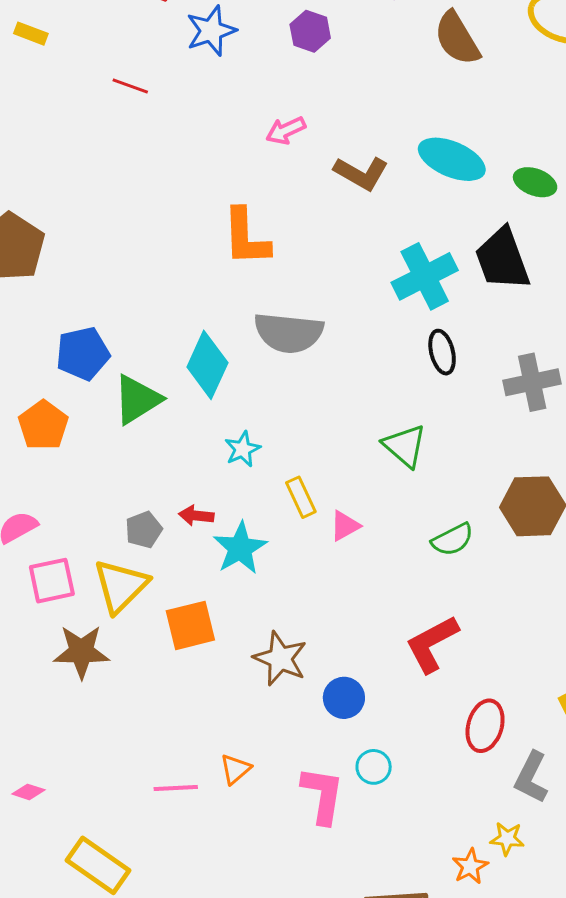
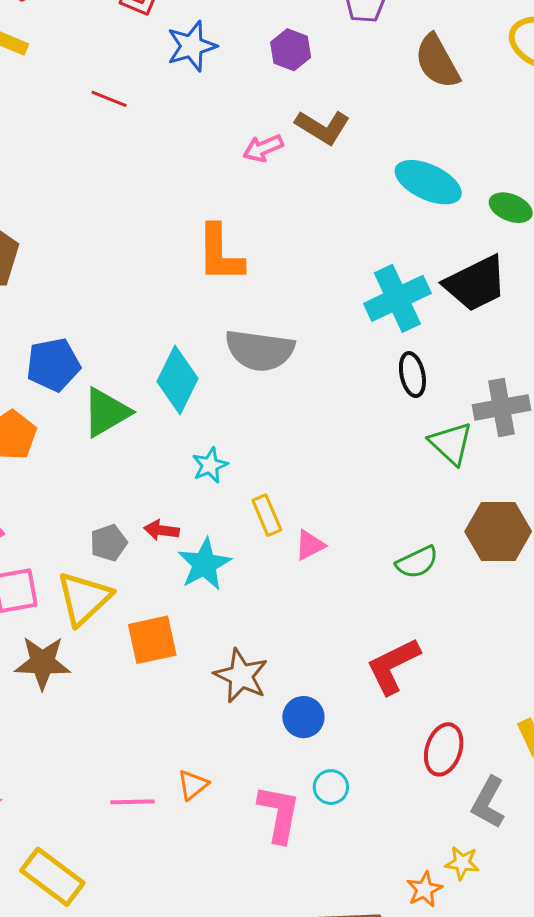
brown L-shape: (361, 173) -> (323, 127), moved
black trapezoid: (502, 259) -> (476, 284), turned -98
green triangle: (405, 446) -> (451, 443), moved

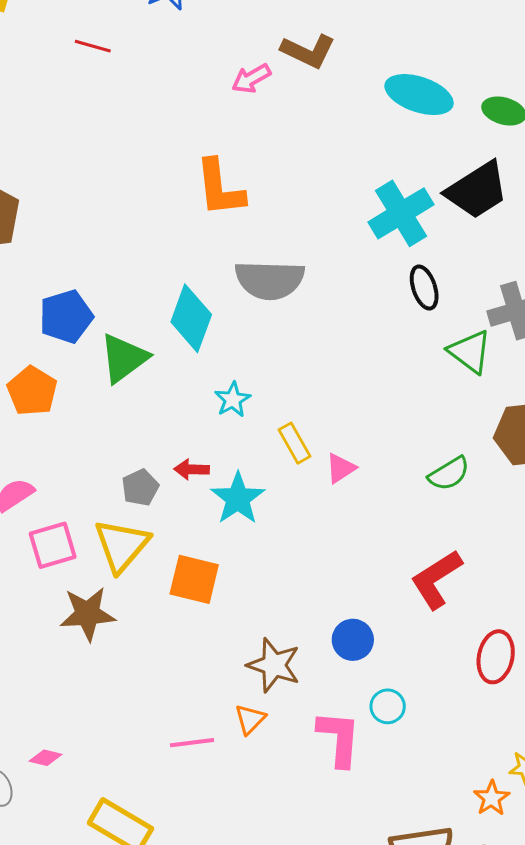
orange square: (152, 640) -> (194, 579), turned 32
brown star: (241, 676) -> (274, 665), moved

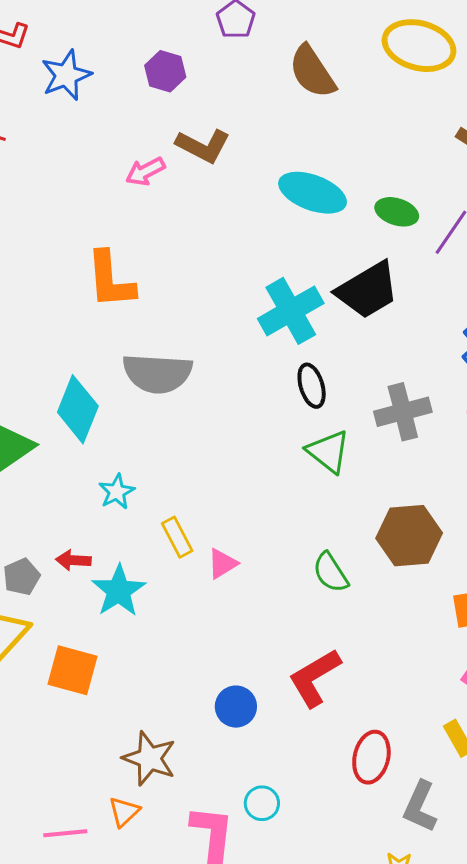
green triangle: (470, 352) -> (328, 452), moved
green semicircle: (449, 474) -> (331, 573), turned 87
blue circle: (353, 640) -> (236, 707), moved

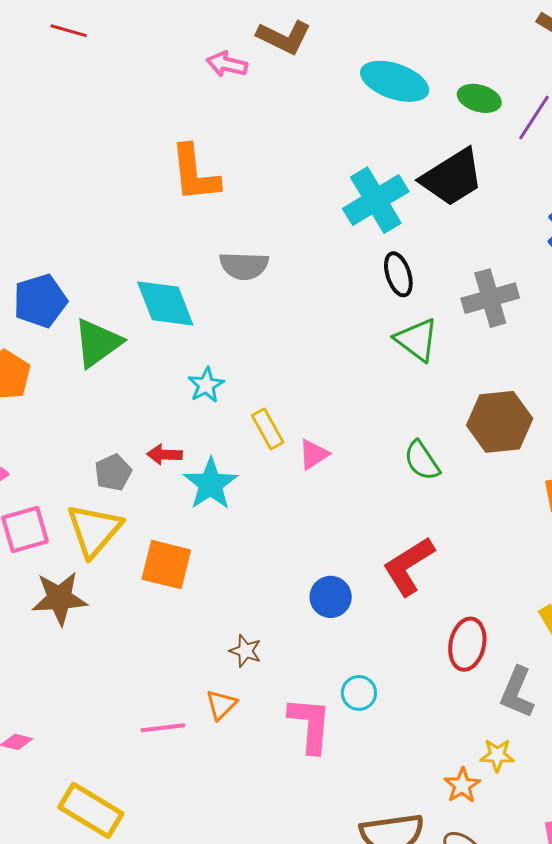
pink arrow: (145, 171) -> (227, 64), turned 42
gray semicircle: (157, 373) -> (244, 266), size x0.7
cyan diamond: (78, 409) -> (165, 303), turned -42
brown star: (149, 758) -> (245, 651), size x0.6

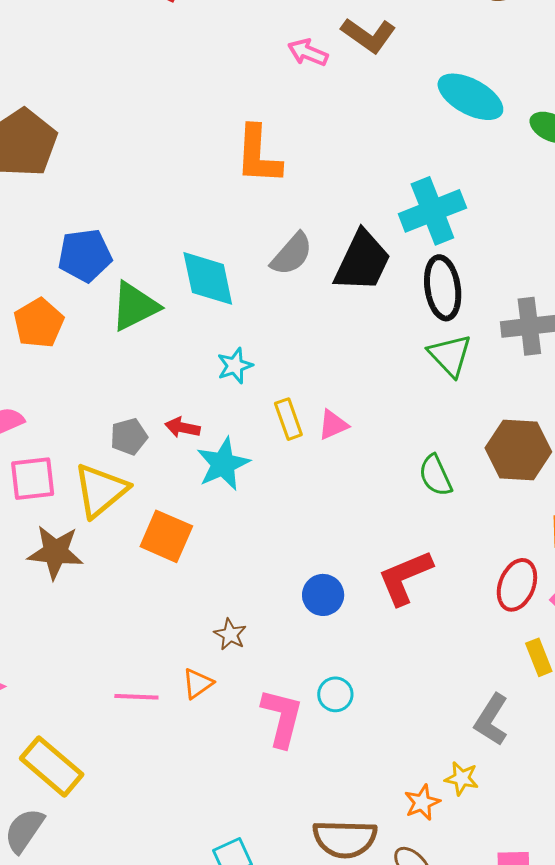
black trapezoid: (452, 177) -> (362, 261), moved, turned -42
gray semicircle: (244, 266) -> (292, 254), turned -60
black ellipse: (398, 274) -> (443, 288), size x1.4
pink triangle: (314, 454) -> (333, 425), moved
red ellipse: (467, 644) -> (517, 585), moved

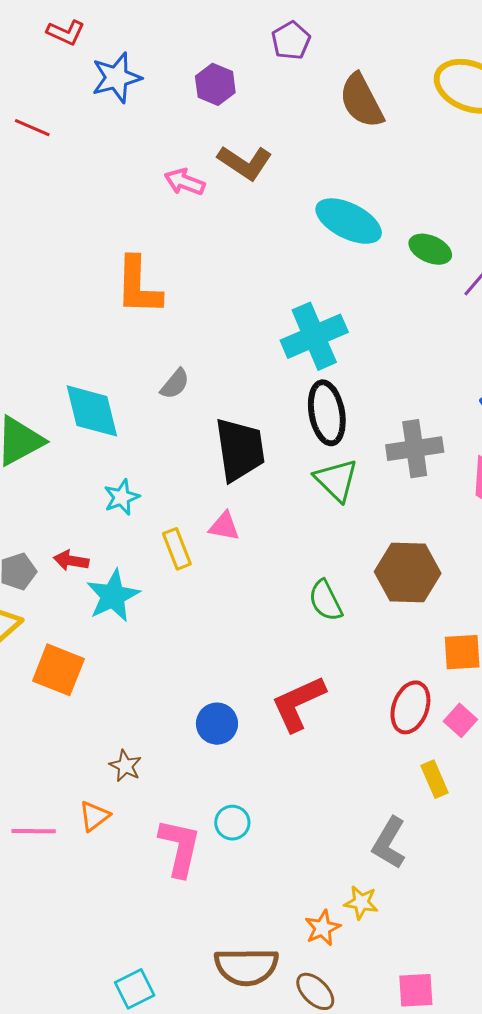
gray semicircle: (292, 254) -> (175, 384), size x0.7
black trapezoid: (362, 261) -> (240, 450), moved, turned -32
pink triangle: (333, 425) -> (224, 526), moved, turned 36

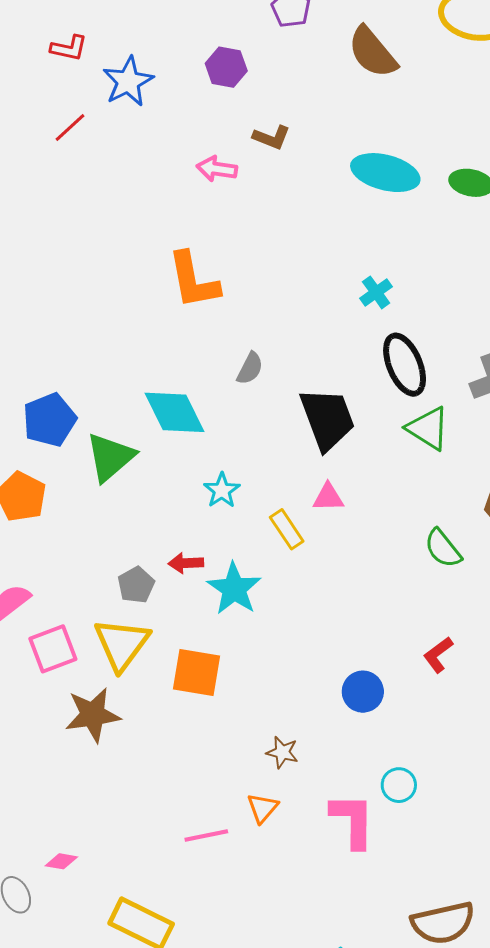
red line: (32, 128) -> (70, 127), moved, turned -54
brown L-shape: (245, 163) -> (272, 137), size x0.7
cyan cross: (314, 336) -> (376, 292), size x0.5
red L-shape: (298, 703) -> (438, 655), size x0.6

